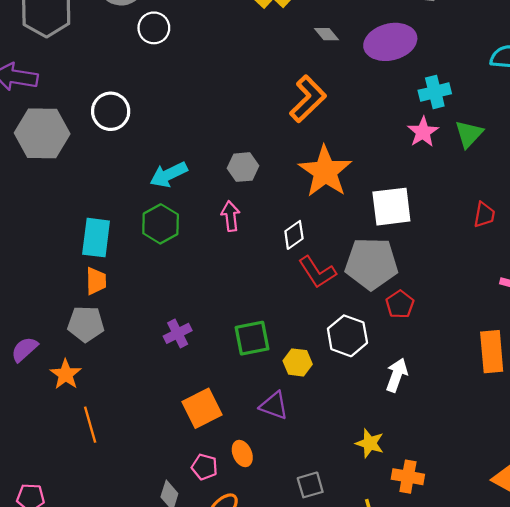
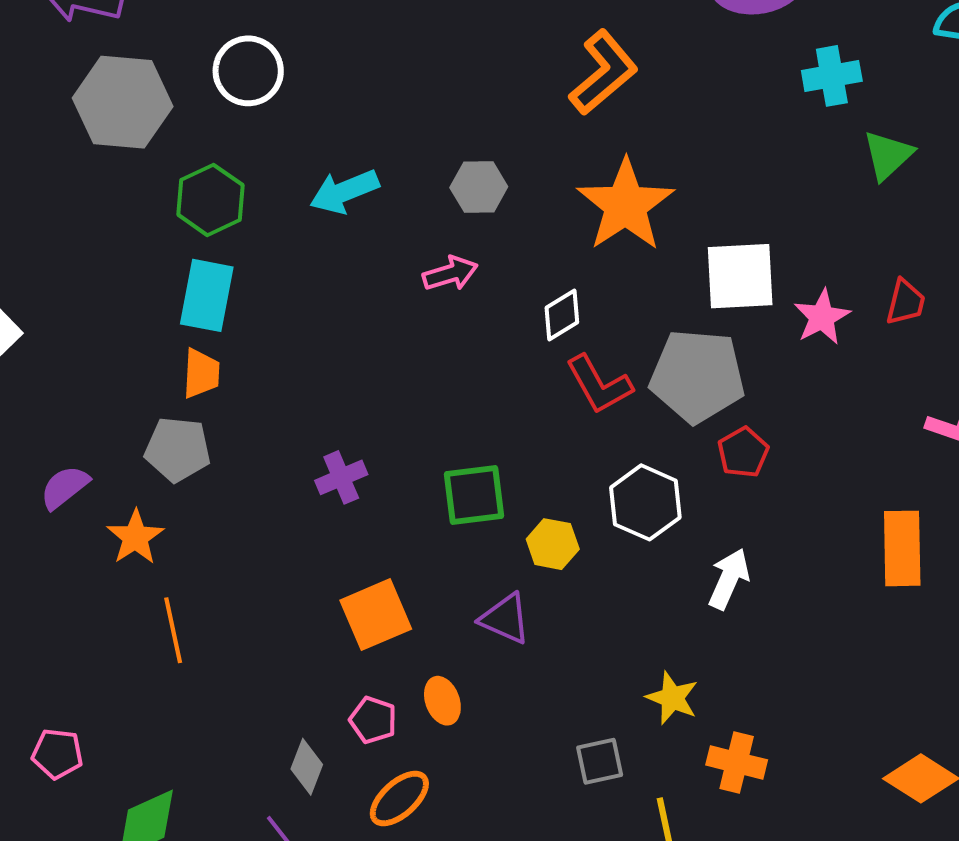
pink star: (423, 132) -> (822, 317), moved
pink arrow: (230, 216) -> (450, 273), turned 76
green hexagon: (161, 224) -> (210, 200), moved
gray square: (310, 485) -> (600, 761), moved

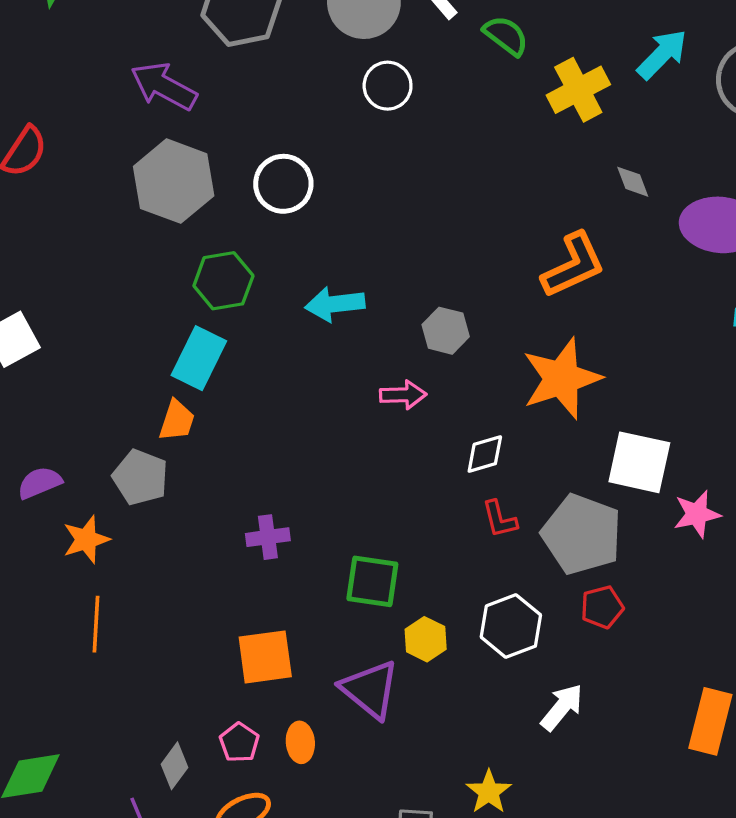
red L-shape: (599, 384) -> (500, 519), size x0.7
purple triangle: (505, 619) -> (370, 689), size x1.4

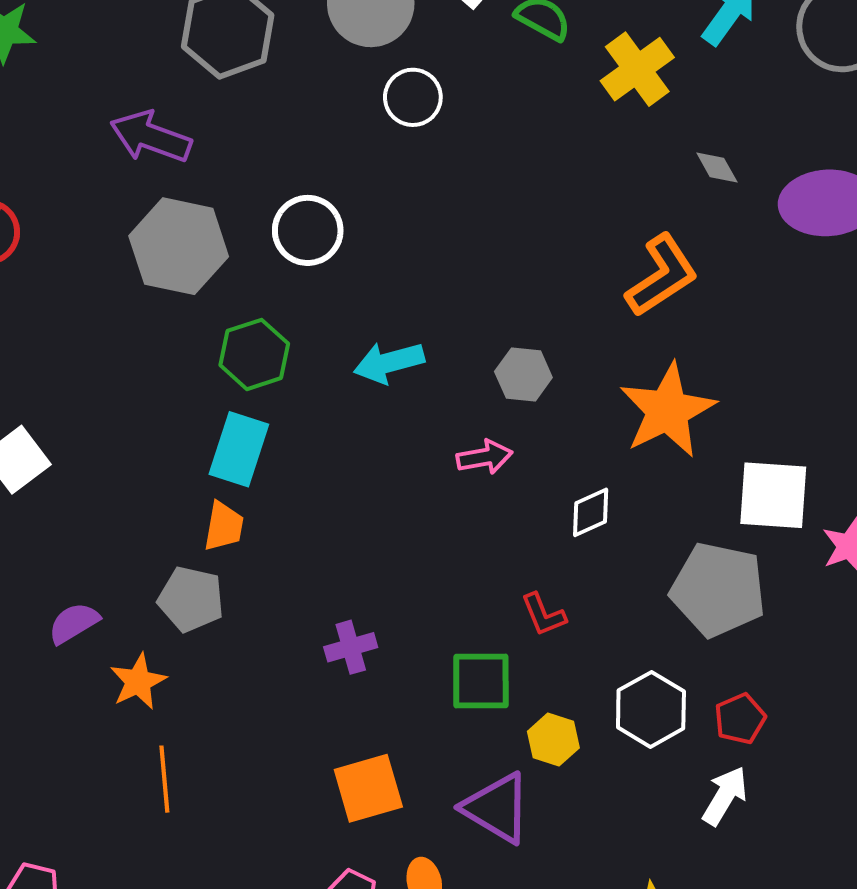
red L-shape: (500, 519) -> (543, 615), moved
red pentagon: (602, 607) -> (740, 719), moved

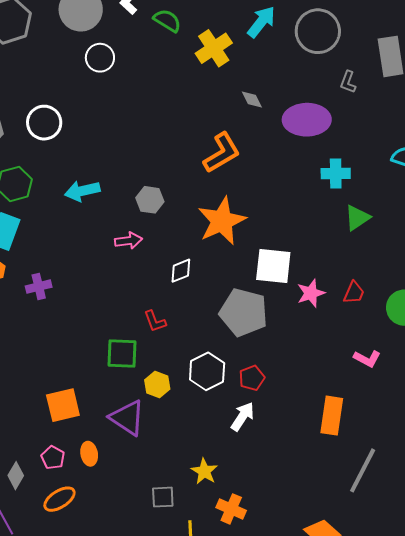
purple cross: (351, 647) -> (39, 287), moved

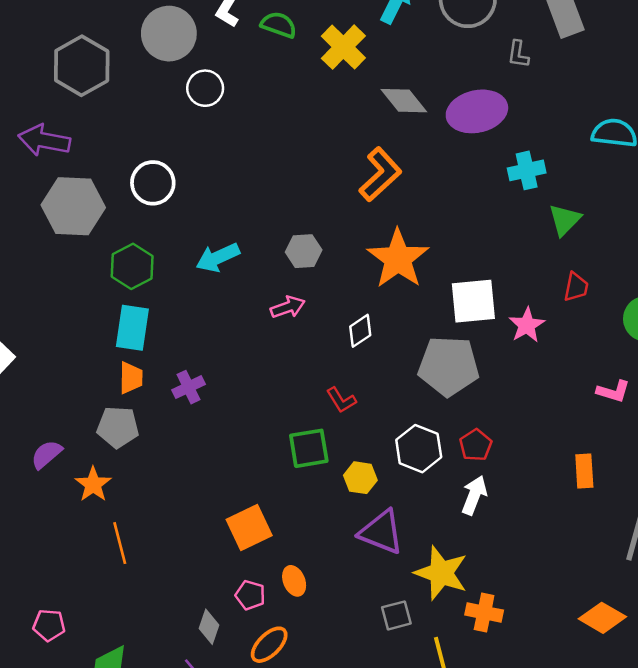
gray diamond: (252, 99) -> (404, 101), size x1.6
red trapezoid: (354, 293) -> (576, 287), moved
orange rectangle: (332, 416) -> (584, 471), size x0.7
purple triangle: (127, 418) -> (381, 532), moved
yellow star: (204, 471) -> (441, 573), size x1.6

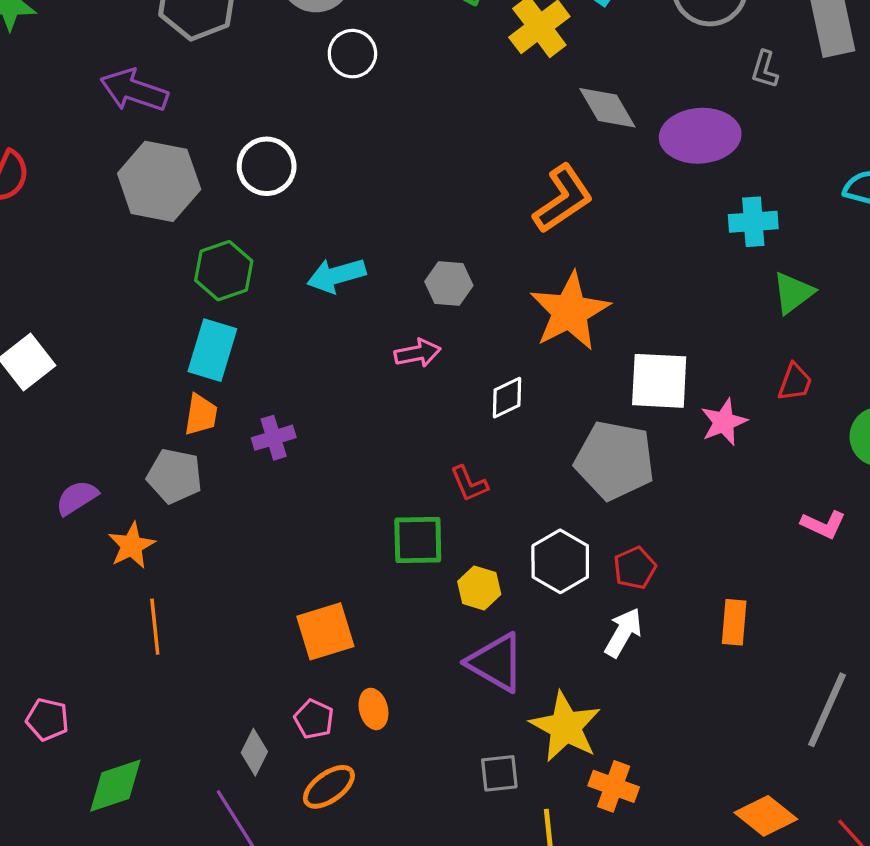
orange rectangle: (584, 471) -> (734, 622), moved

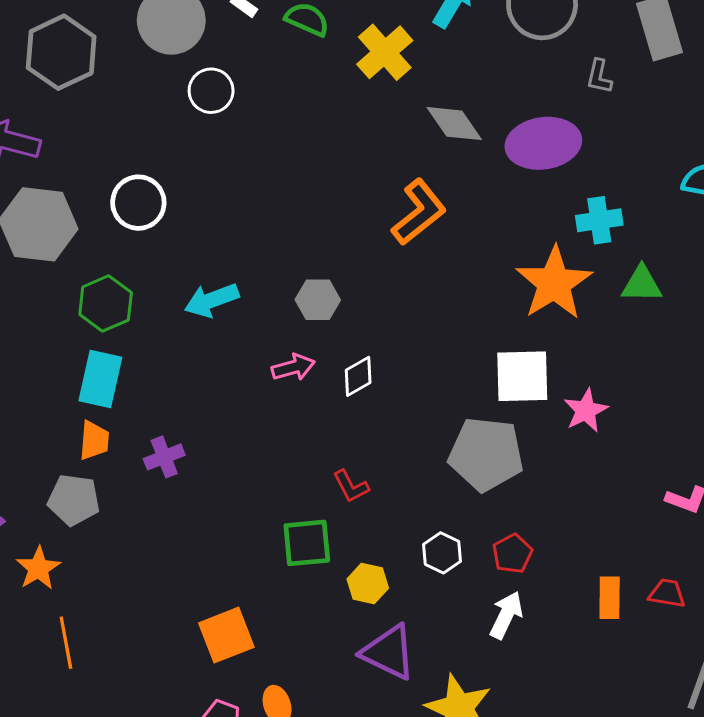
green triangle: (793, 293) -> (642, 284), turned 42
orange star: (570, 311) -> (554, 283), moved
red trapezoid: (795, 382) -> (667, 593), moved, turned -96
white diamond: (507, 398) -> (358, 376), moved
white hexagon: (560, 561) -> (442, 553), size x0.7

